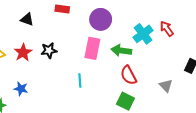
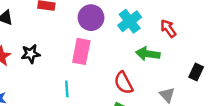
cyan cross: (143, 34) -> (130, 21), moved
green arrow: (121, 50) -> (148, 54), moved

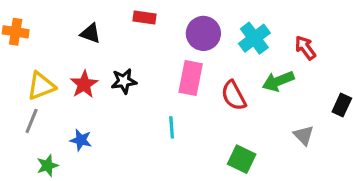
green arrow: (148, 54) -> (278, 81), turned -30
red semicircle: (124, 83) -> (234, 95), moved

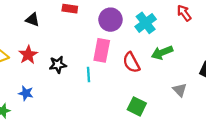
red arrow: (305, 48) -> (184, 13), moved
black star: (124, 81) -> (58, 65), moved
cyan line: (172, 127) -> (89, 75), moved

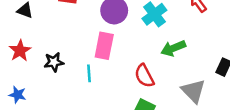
red semicircle: (131, 62) -> (144, 76), moved
gray triangle: (180, 90) -> (193, 91), size x1.5

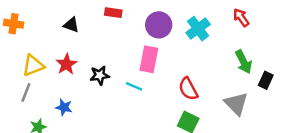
green arrow: (173, 48) -> (244, 62), moved, turned -95
cyan line: (89, 73) -> (134, 86), turned -63

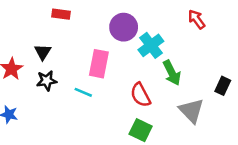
black triangle: (71, 25) -> (43, 52), moved, turned 42
purple circle: (159, 25) -> (124, 27), moved
cyan cross: (198, 29) -> (151, 45), moved
green arrow: (244, 62) -> (172, 73), moved

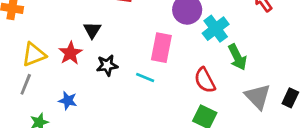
black triangle: (43, 52) -> (92, 30), moved
black rectangle: (223, 86) -> (290, 98), moved

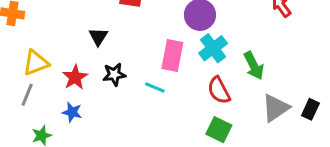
cyan cross: (216, 29) -> (213, 48), moved
red star: (70, 53) -> (75, 77), moved
gray triangle: (258, 97) -> (276, 108), turned 40

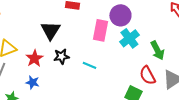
black triangle: (98, 37) -> (50, 30), size x1.5
pink rectangle: (172, 56) -> (100, 30), moved
red semicircle: (219, 90) -> (147, 75), moved

